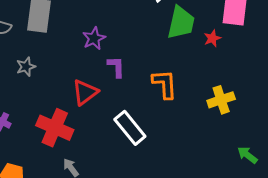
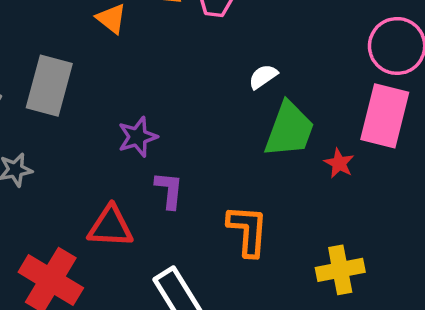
red star: (212, 38) -> (339, 163), turned -30
red triangle: (85, 92) -> (110, 226), turned 32

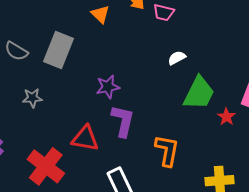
white semicircle: (263, 77) -> (177, 58), moved
purple L-shape: (169, 190) -> (123, 121), size x1.4

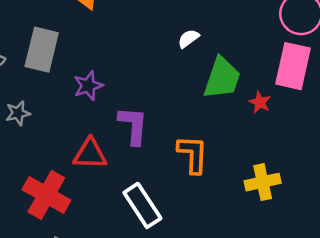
purple star: (108, 87) -> (88, 86), moved

